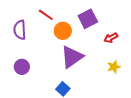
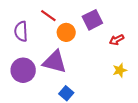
purple triangle: (72, 57) -> (55, 62), moved, turned 50
purple circle: (22, 67) -> (23, 70), size x1.5

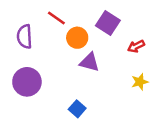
purple square: (92, 20) -> (108, 23), turned -30
purple triangle: (55, 62) -> (89, 62), moved, size x0.7

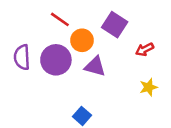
purple semicircle: (25, 36) -> (22, 57), moved
purple circle: (27, 82) -> (56, 60), moved

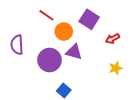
purple circle: (56, 60) -> (50, 60), moved

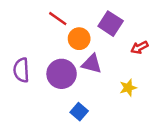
purple semicircle: (17, 45) -> (21, 70), moved
yellow star: (116, 68) -> (128, 88), moved

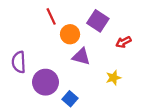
red line: (58, 19) -> (51, 16), turned 30
purple circle: (62, 74) -> (45, 82), moved

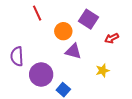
red line: (51, 16) -> (37, 13), moved

